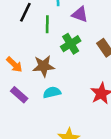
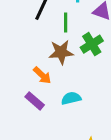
orange arrow: (14, 64) -> (42, 75), moved
brown star: (44, 66) -> (61, 52), moved

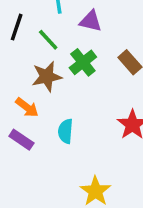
green line: (66, 22) -> (48, 40), turned -36
cyan semicircle: (71, 98) -> (65, 131), turned -66

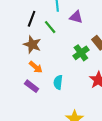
green cross: (83, 62) -> (81, 53), moved
brown star: (47, 77) -> (32, 45), moved, turned 30

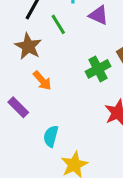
orange arrow: (36, 67) -> (42, 81), moved
cyan semicircle: (58, 82) -> (51, 136), moved

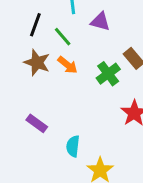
orange arrow: (42, 81) -> (68, 65), moved

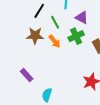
brown star: (37, 63) -> (35, 36), turned -30
green cross: (108, 74) -> (76, 36), moved

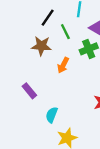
orange arrow: (55, 41) -> (63, 65), moved, turned 64

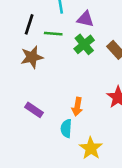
green line: (65, 32) -> (53, 34), turned -42
orange arrow: (63, 65) -> (77, 107), moved

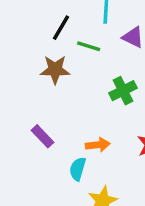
green cross: (84, 44) -> (123, 91), moved
orange arrow: (77, 107) -> (98, 145), turned -120

